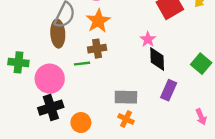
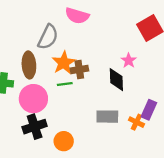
orange star: (98, 21) -> (64, 63), moved
brown ellipse: (58, 34) -> (29, 65), moved
black diamond: (157, 59) -> (116, 80), moved
orange cross: (126, 119) -> (136, 122), moved

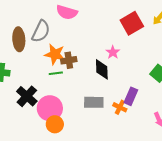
orange star: (64, 63) -> (55, 54), turned -30
brown ellipse: (29, 65) -> (19, 39), moved
pink circle: (33, 99) -> (50, 108), moved
black cross: (35, 127) -> (27, 96), moved, turned -30

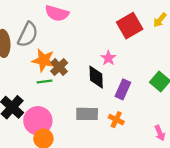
brown cross: (69, 60) -> (59, 67), turned -35
purple rectangle: (131, 96) -> (123, 89), moved

